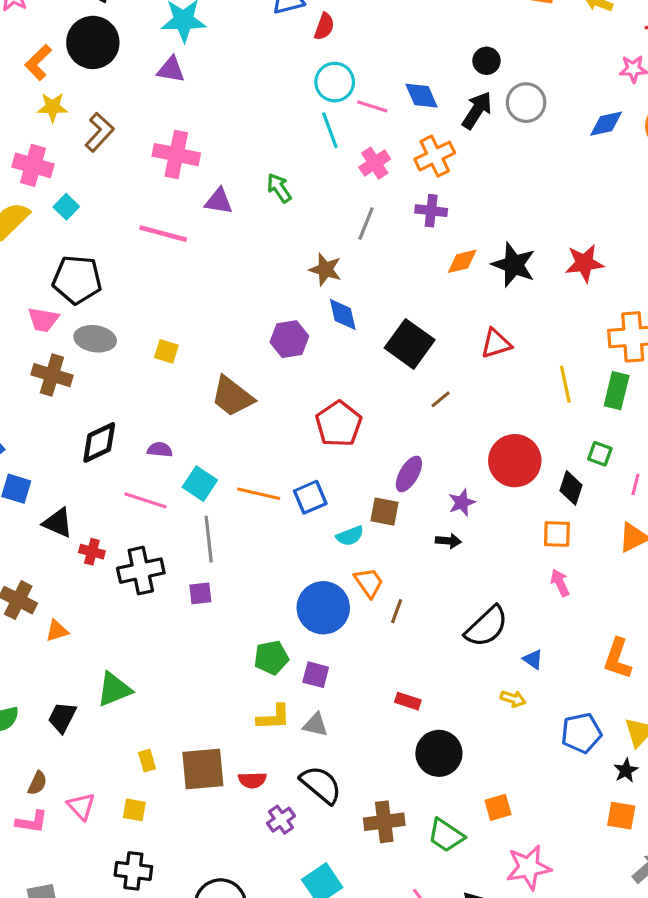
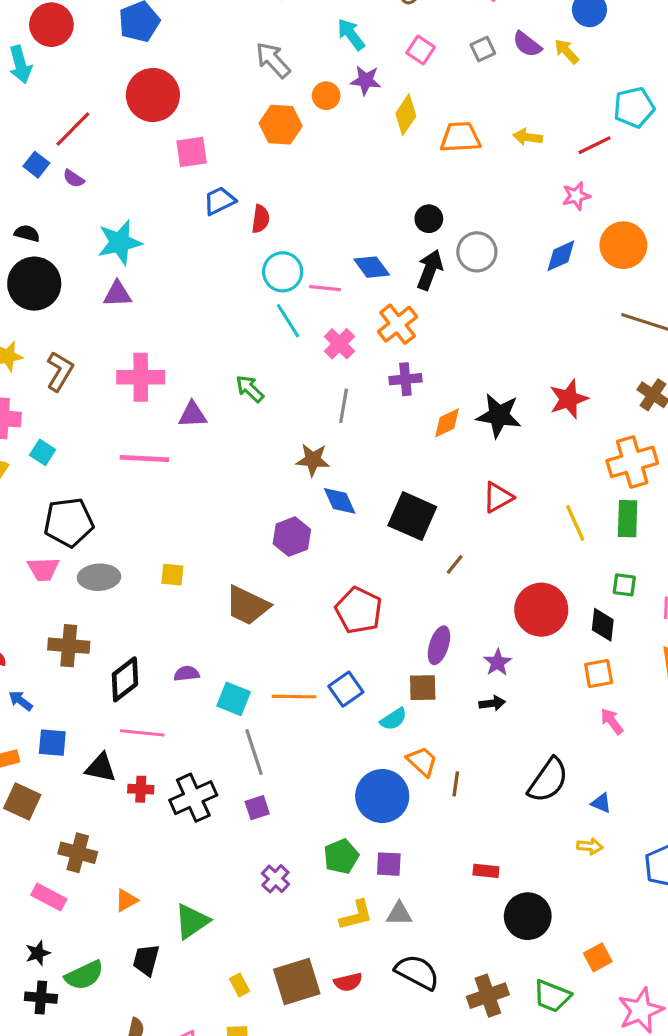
brown cross: (52, 375) -> (69, 646), moved
pink line: (145, 500) -> (142, 733), moved
orange triangle: (57, 631) -> (126, 900), moved
purple cross: (281, 820) -> (275, 879), moved

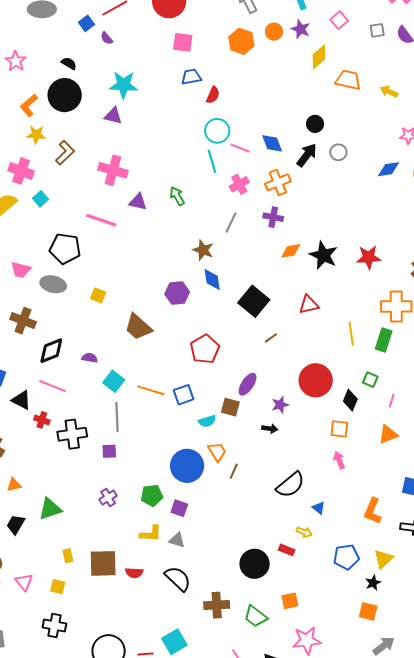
gray circle: (477, 252) -> (338, 152), size x0.7
black pentagon: (69, 522) -> (65, 249), moved
red rectangle: (486, 871) -> (287, 550), moved

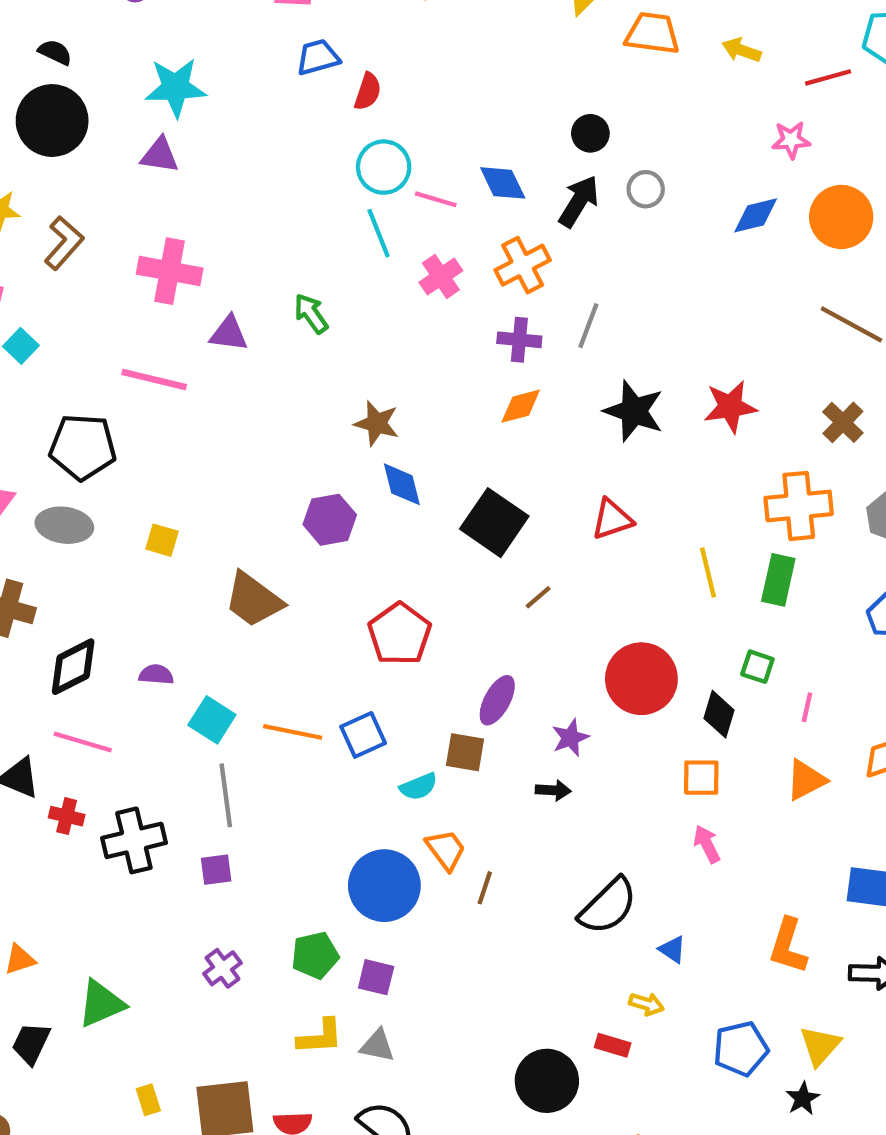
gray line: (231, 223) -> (588, 326), moved
orange diamond: (291, 251) -> (521, 406), moved

